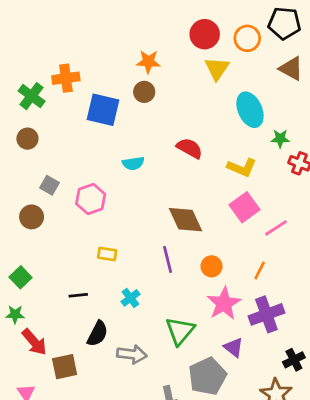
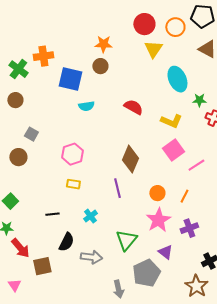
cyan semicircle: (133, 163) -> (86, 106), moved
pink hexagon: (91, 199) -> (72, 154), moved
brown diamond: (185, 220) -> (130, 159), turned 48
orange circle: (212, 266) -> (157, 193), moved
purple cross: (266, 314) -> (189, 228), size x0.7

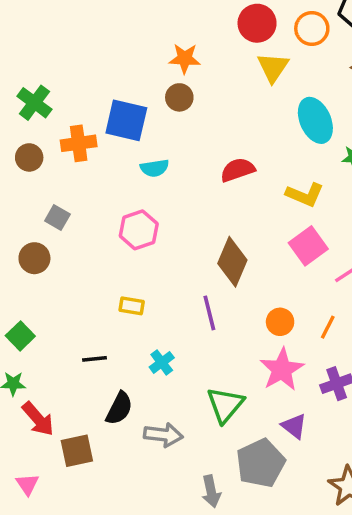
orange cross: (43, 56) -> (79, 143), moved
red semicircle: (133, 107) -> (238, 170), turned -48
pink hexagon: (72, 154) -> (139, 230), moved

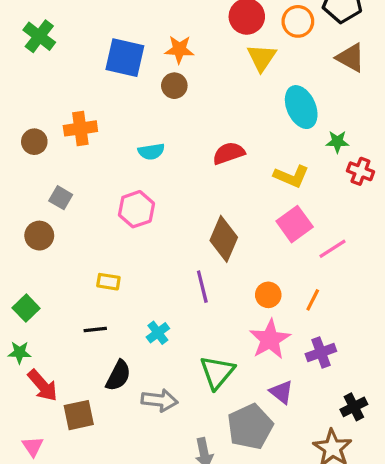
green cross: (34, 103) -> (39, 36), moved
blue square: (126, 120) -> (125, 58), moved
yellow rectangle: (132, 306) -> (108, 282), moved

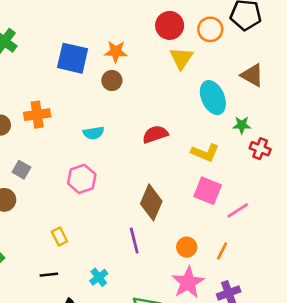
brown triangle: (351, 58) -> (252, 75), moved
pink square: (295, 224) -> (208, 191), turned -32
yellow rectangle: (108, 282) -> (59, 237), turned 54

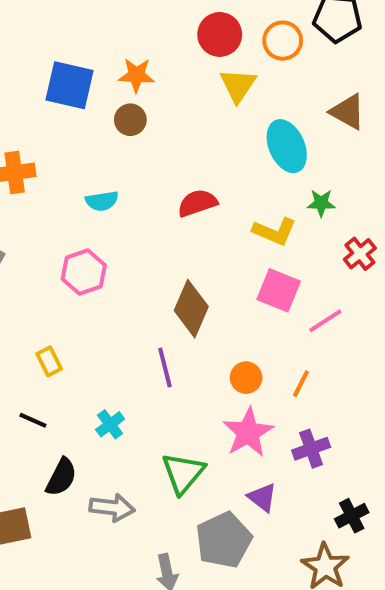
green star: (242, 125) -> (321, 203), moved
red cross: (260, 149) -> (360, 254), moved, turned 30
black line: (49, 275) -> (33, 420), turned 30

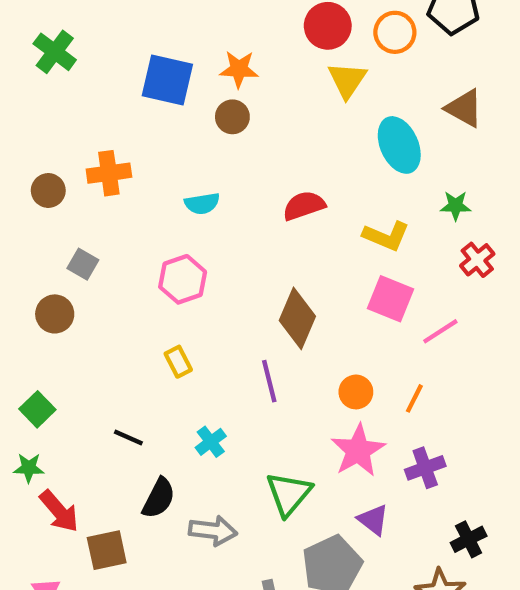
green star: (321, 203) -> (456, 206), moved
yellow rectangle: (49, 361) -> (178, 362), moved

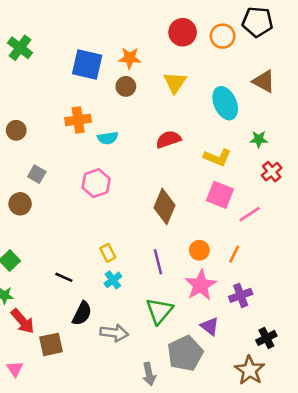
yellow triangle: (347, 80) -> (175, 83), moved
orange cross: (109, 173) -> (78, 120), moved
yellow rectangle: (178, 362) -> (108, 253), moved
purple line: (269, 381) -> (158, 262), moved

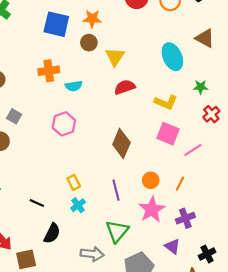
yellow triangle: (175, 83) -> (115, 57), moved
purple triangle: (210, 326) -> (172, 246), moved
gray arrow: (114, 333) -> (92, 254), moved

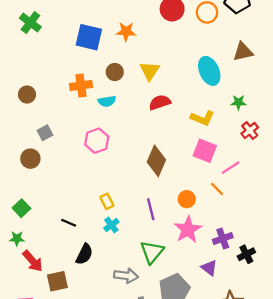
brown triangle: (205, 38) -> (243, 52), turned -42
brown circle: (89, 43) -> (115, 72), moved
gray square: (14, 116) -> (45, 133), turned 32
orange line: (180, 184) -> (217, 189), moved, turned -72
black cross: (207, 254) -> (246, 254), moved

